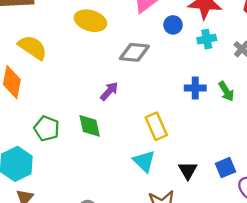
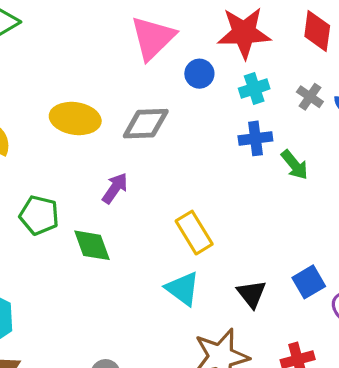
yellow ellipse: (91, 21) -> (75, 118), moved
blue cross: (195, 88) -> (255, 138), moved
green pentagon: (47, 128) -> (39, 215), moved

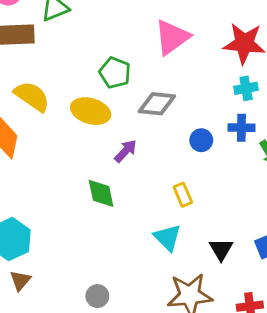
blue circle: (199, 74) -> (201, 140), moved
yellow ellipse: (75, 118) -> (91, 111), moved
green pentagon: (39, 215) -> (115, 73), moved
yellow rectangle: (194, 233) -> (183, 195), size x0.7

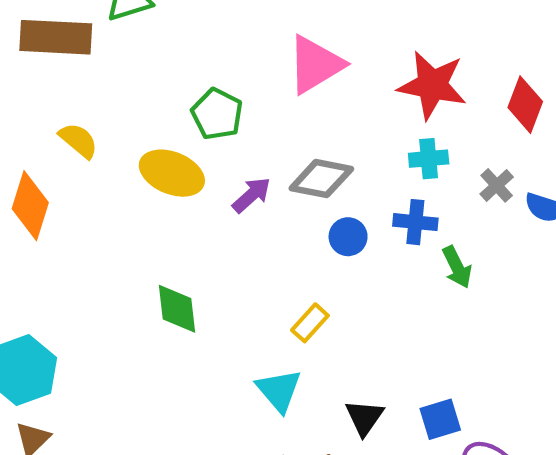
yellow semicircle: (32, 96) -> (78, 140), size x0.7
gray diamond: (157, 104) -> (321, 179), moved
purple arrow: (126, 151) -> (252, 195), moved
yellow rectangle: (183, 195) -> (310, 323), turned 60

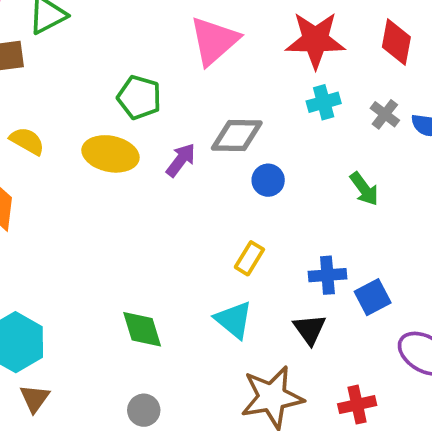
blue cross: (415, 222) -> (327, 275), moved
green diamond: (177, 309) -> (142, 329), moved
blue square: (440, 419) -> (373, 297), moved

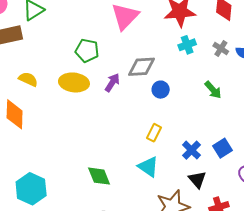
blue cross: (327, 275) -> (192, 150), moved, turned -36
black triangle: (310, 329) -> (197, 180), moved

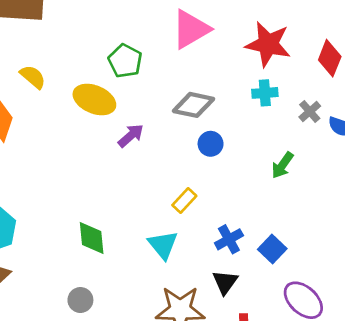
purple arrow: (112, 83) -> (131, 136), moved
green arrow: (213, 90) -> (282, 165), turned 60
blue square: (223, 148) -> (272, 249), turned -30

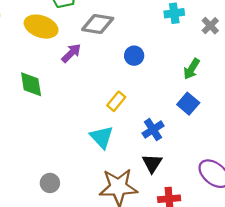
gray diamond: (193, 105) -> (98, 24), moved
green diamond: (92, 238) -> (31, 84), moved
blue square: (272, 249) -> (188, 104), moved
gray circle: (80, 300) -> (50, 183), moved

